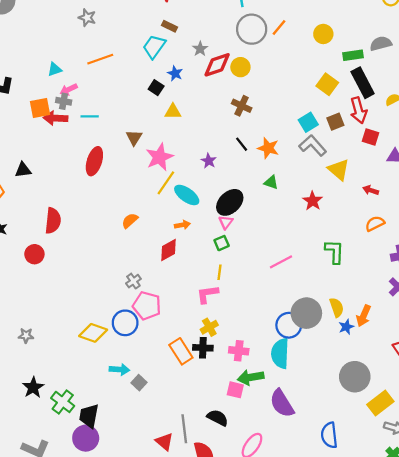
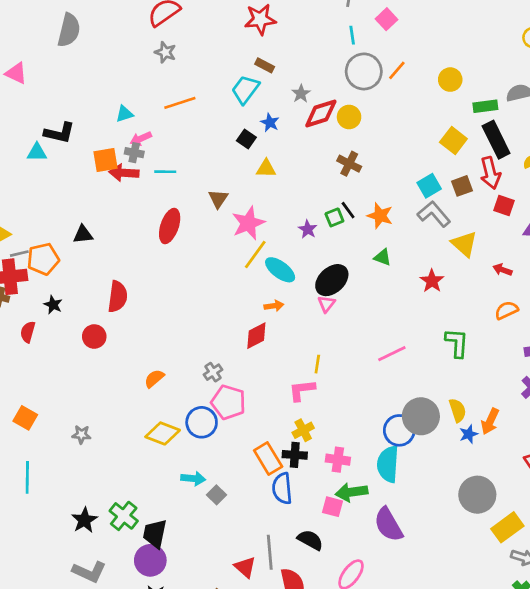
orange semicircle: (130, 221) -> (154, 378), moved
green square: (222, 243) -> (334, 217), moved
black star: (33, 387) -> (84, 520), moved
blue semicircle: (329, 435) -> (282, 488), moved

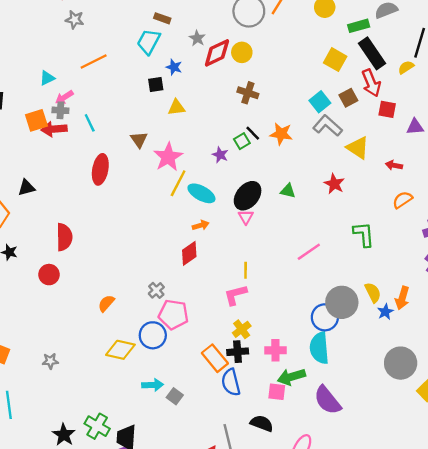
black square: (246, 139) -> (156, 84), turned -35
cyan line: (165, 172) -> (90, 123), turned 72
green triangle: (382, 257) -> (288, 191), moved

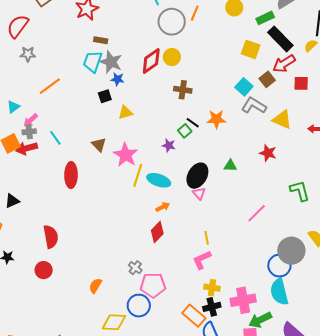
gray star: (197, 38) -> (111, 62), moved, size x1.6
red arrow: (371, 83) -> (284, 64), turned 90
yellow cross: (242, 329) -> (212, 288), turned -35
pink cross: (275, 350) -> (243, 300), size x1.4

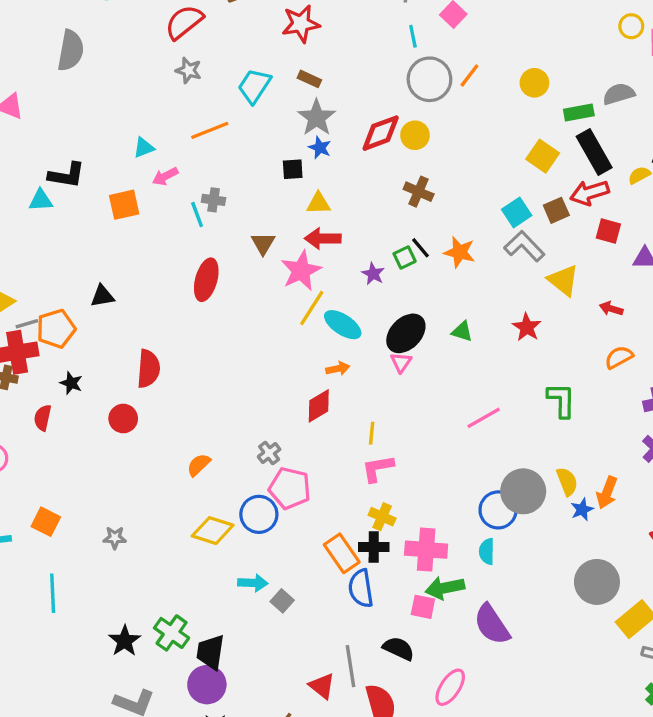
cyan trapezoid: (93, 62) -> (254, 86), moved
gray cross: (29, 132) -> (214, 200), moved
red arrow: (27, 148) -> (323, 238), moved
yellow line: (207, 238) -> (372, 433), moved
cyan semicircle: (279, 292) -> (487, 551), size x0.6

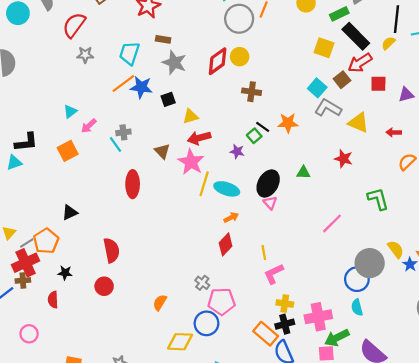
orange line: (210, 130) -> (123, 84), moved
blue star: (320, 148) -> (141, 87), moved, size x1.5

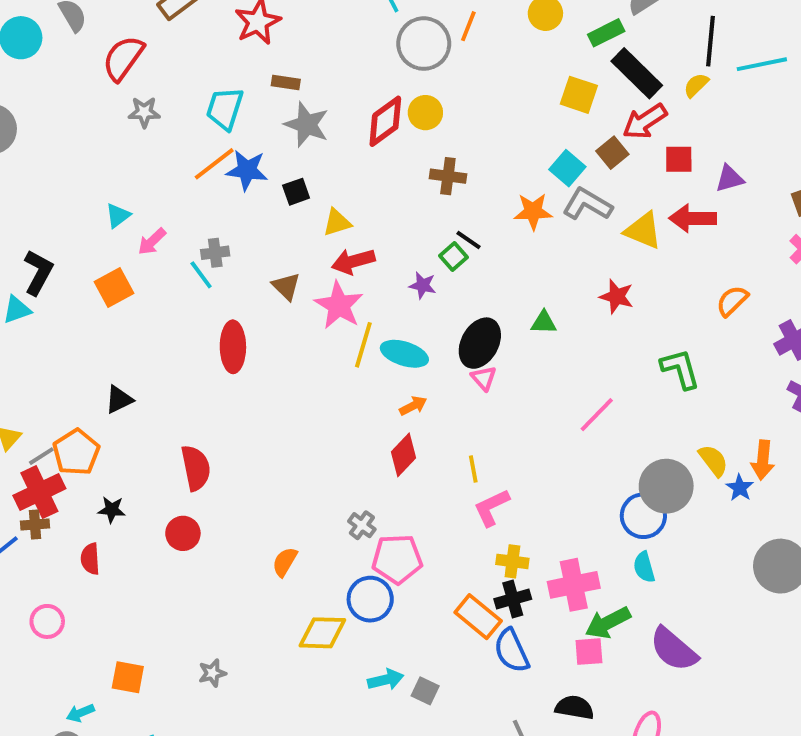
orange star: (288, 123) -> (533, 211), moved
red arrow: (394, 132) -> (693, 218), moved, size x1.6
black L-shape: (26, 142) -> (38, 272), turned -55

